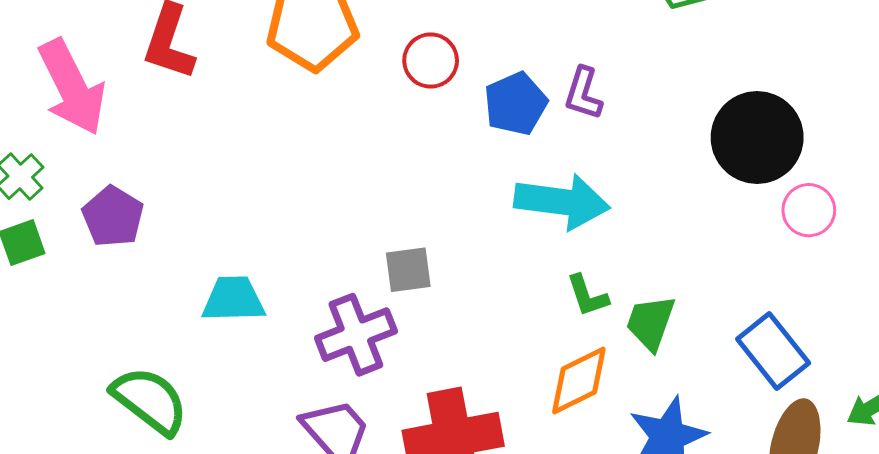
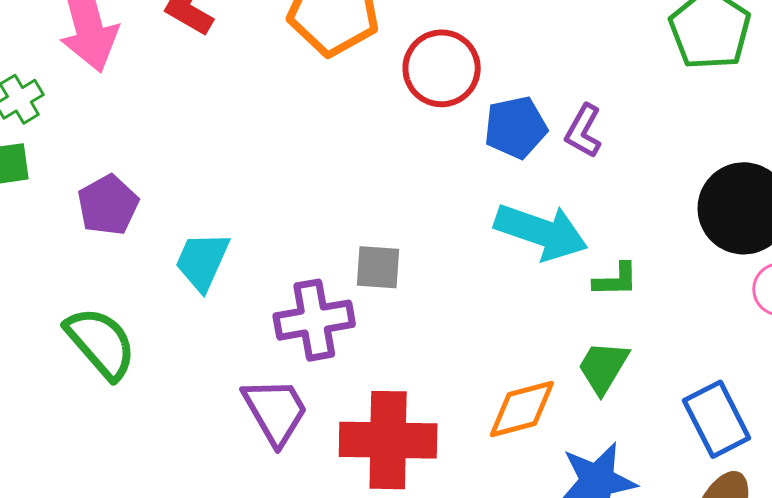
red circle: (431, 60) -> (442, 68), size x1.4
purple pentagon: (113, 217) -> (108, 205), moved
green L-shape: (587, 296) -> (616, 280), moved, turned -84
cyan trapezoid: (233, 299) -> (202, 261), turned -76

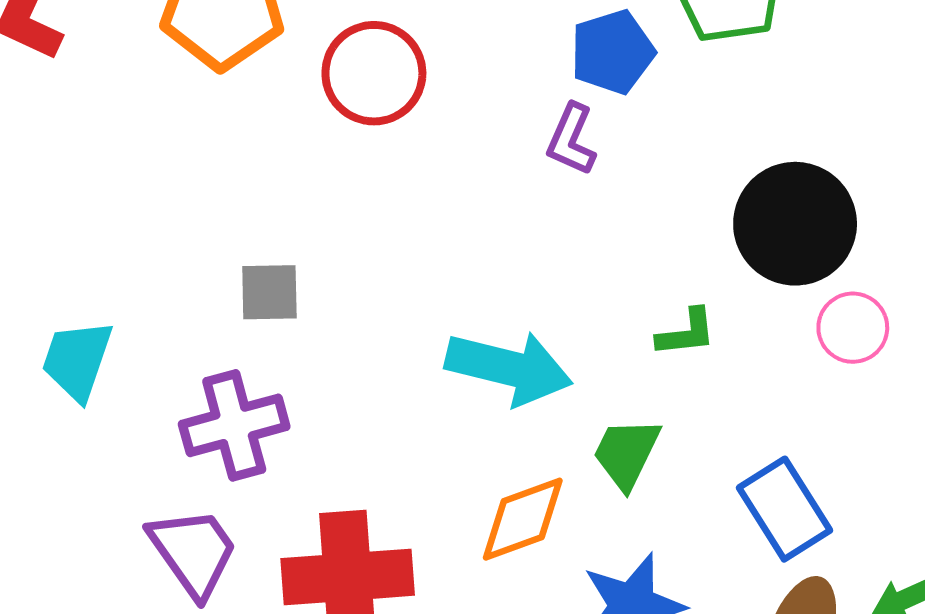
blue pentagon: (516, 127) -> (612, 52), moved
cyan arrow: (541, 232) -> (509, 368), moved
gray square: (378, 267) -> (269, 292), moved
green L-shape: (616, 280) -> (686, 333), moved

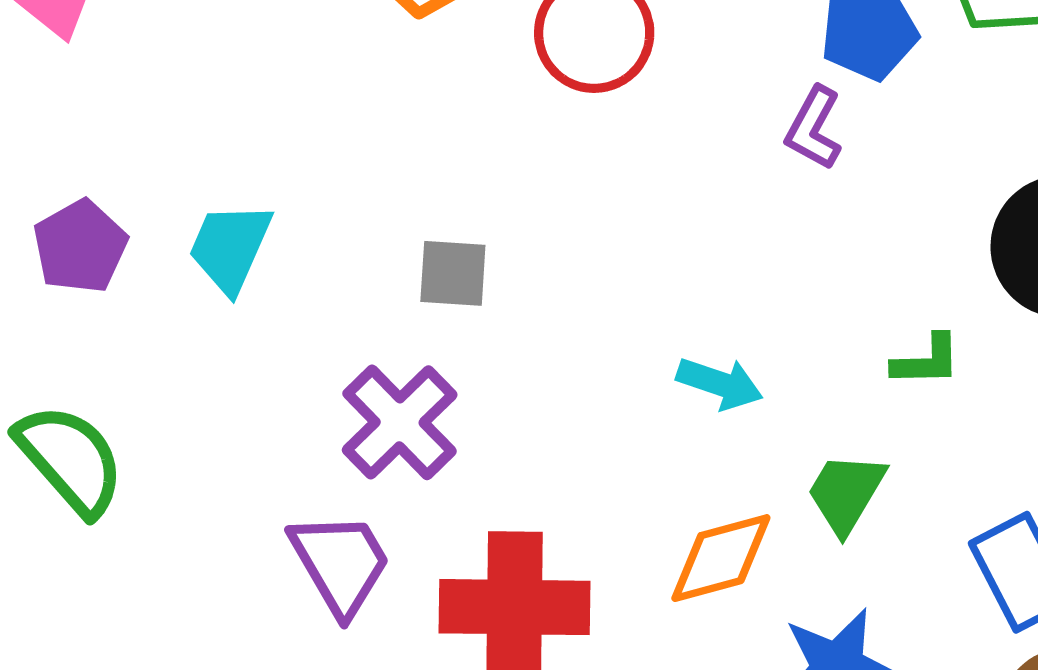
cyan trapezoid: (77, 360) -> (230, 247), moved
cyan arrow: (509, 368) -> (720, 383), size x0.6
purple cross: (234, 425) -> (400, 422), turned -34

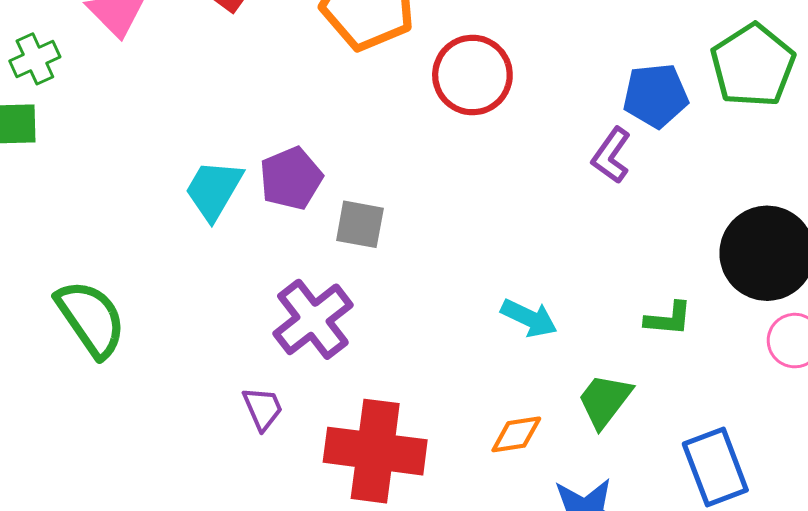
purple pentagon: (80, 247) -> (291, 178), moved
orange diamond: (721, 558) -> (516, 434), size x0.7
purple trapezoid: (340, 563) -> (263, 409), size x0.6

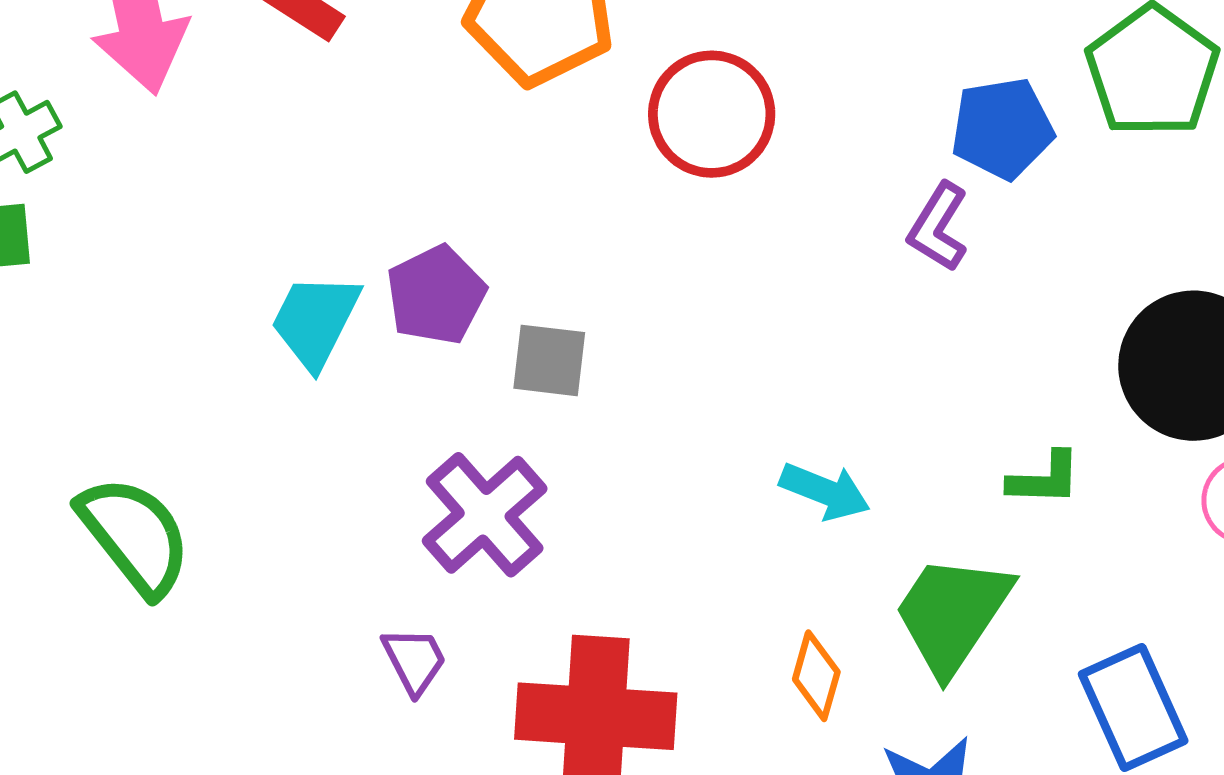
green trapezoid: (605, 401) -> (952, 614), size x1.4
orange diamond: (516, 434) -> (816, 676), turned -62

